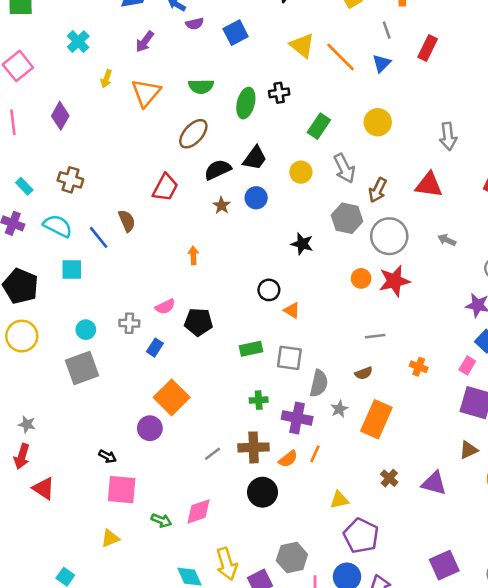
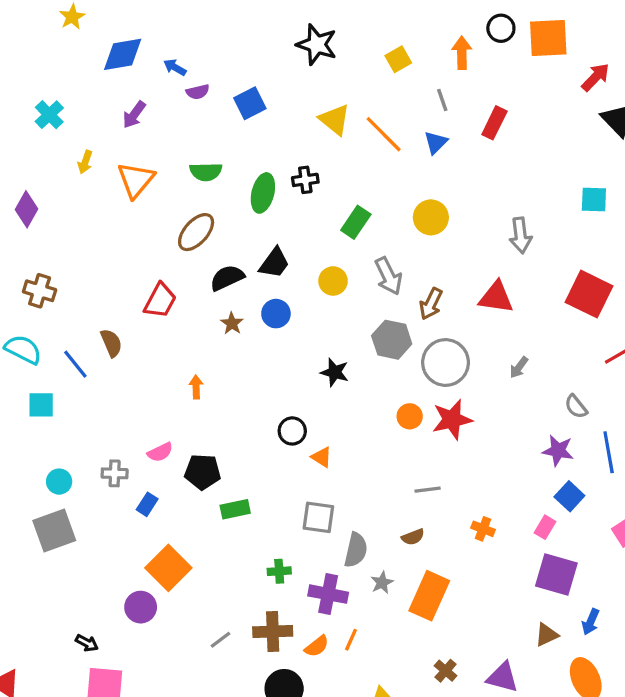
gray arrow: (447, 240) -> (519, 367), turned -78
green rectangle: (251, 349) -> (235, 509), moved

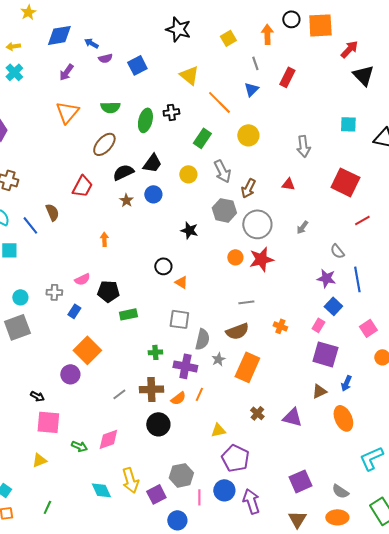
orange line: (384, 134) -> (219, 102), moved
yellow arrow: (85, 162) -> (13, 46), moved, turned 64
red triangle: (496, 297) -> (288, 184), size x0.6
brown semicircle: (413, 537) -> (237, 331), size x1.6

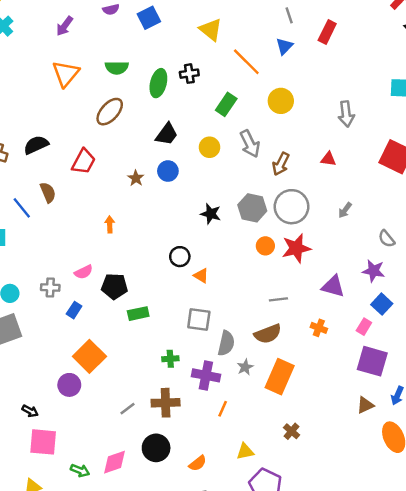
black semicircle: (123, 172) -> (36, 145), moved
gray hexagon: (224, 210) -> (252, 208), moved
orange semicircle: (178, 398) -> (198, 463), moved
purple triangle: (292, 417) -> (333, 286), moved
black circle: (158, 424) -> (156, 448), moved

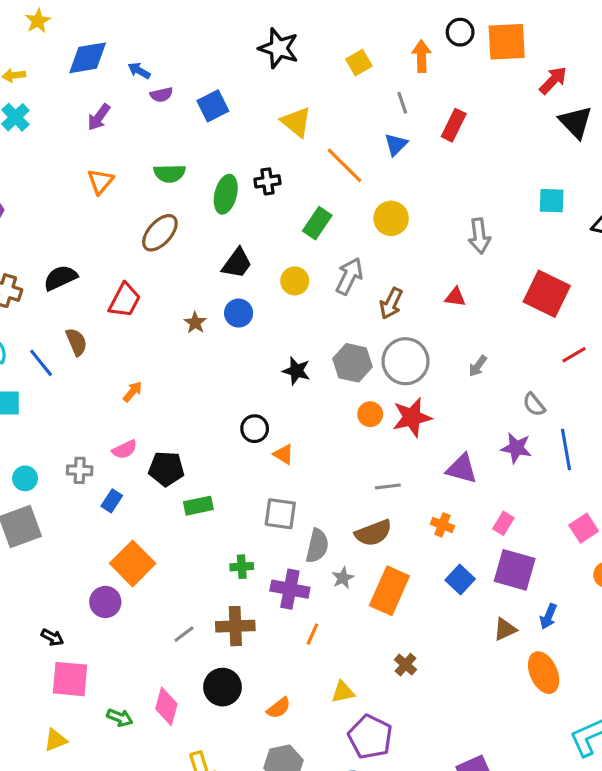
orange triangle: (66, 74) -> (100, 181), size x0.7
gray arrow: (250, 144) -> (349, 276), turned -128
orange arrow: (110, 224) -> (133, 392), moved, turned 42
blue square: (382, 304) -> (460, 580), moved
pink diamond: (114, 462) -> (166, 706), turned -56

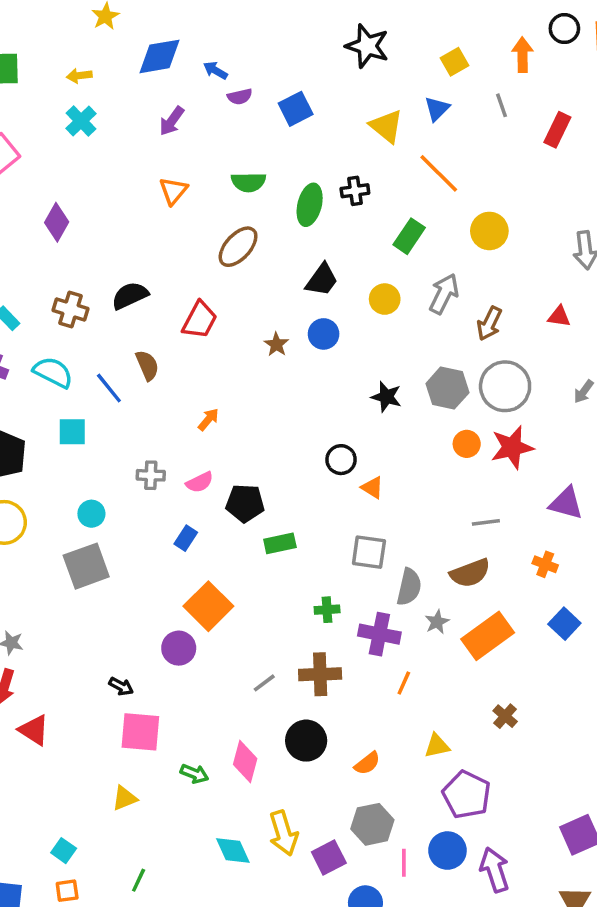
blue triangle: (396, 144) -> (437, 109), moved
gray cross: (80, 470) -> (151, 475), moved
orange rectangle: (389, 591) -> (488, 636), turned 30

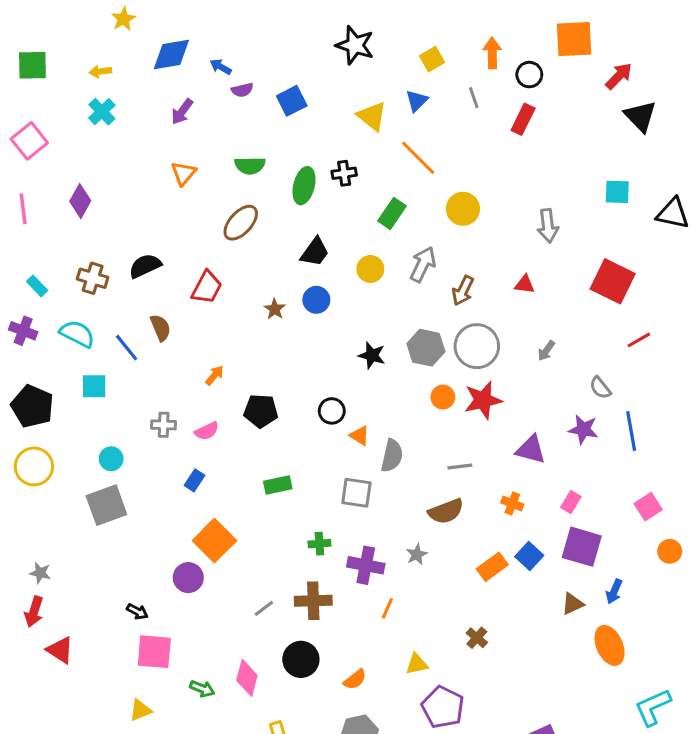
black circle: (564, 29) -> (529, 75), moved
black pentagon: (245, 503) -> (261, 411), moved
gray semicircle: (409, 587) -> (392, 456), moved
orange rectangle: (488, 636) -> (492, 567), moved, size x0.7

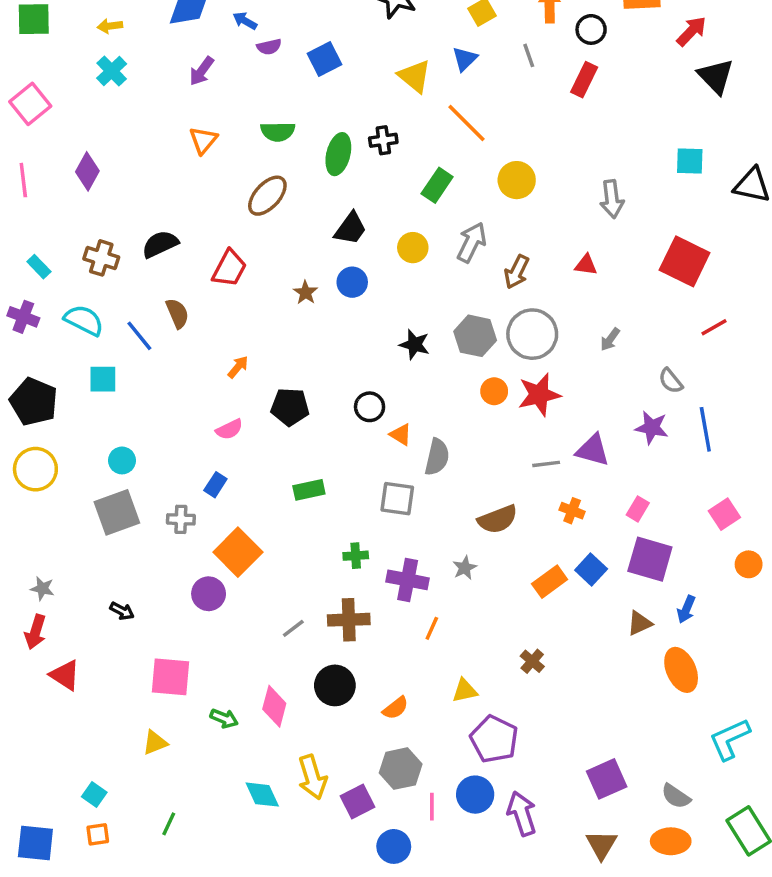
gray cross: (164, 425) -> (181, 519), moved
gray line: (460, 466) -> (546, 464), moved
black arrow: (137, 612) -> (122, 611), moved

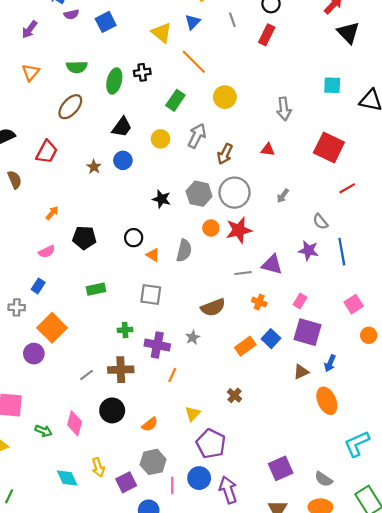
gray semicircle: (437, 457) -> (184, 251), moved
yellow triangle: (465, 691) -> (193, 414), turned -35
yellow arrow: (312, 777) -> (98, 467), size x0.7

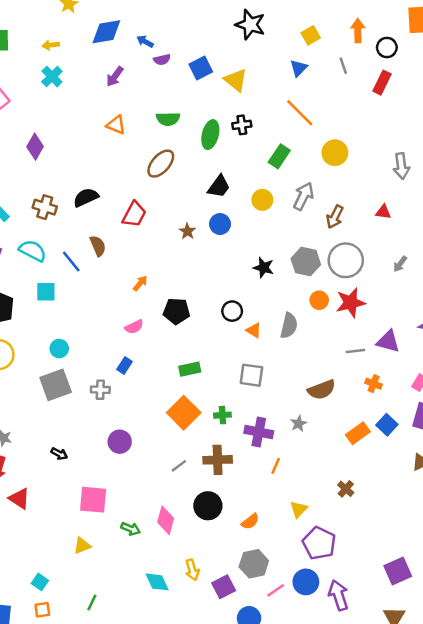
yellow triangle: (162, 33) -> (236, 80), moved
orange triangle: (31, 72) -> (116, 125), turned -48
orange square: (52, 328) -> (184, 413), moved
pink line: (172, 486) -> (276, 590), turned 56

